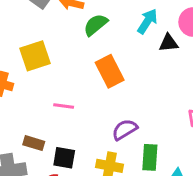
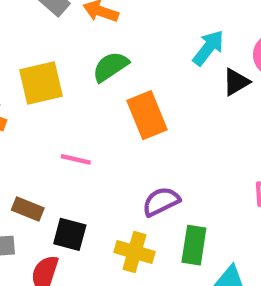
green semicircle: (96, 25) -> (110, 67), moved
black triangle: (169, 43) -> (236, 82), turned -30

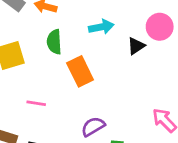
cyan arrow: (208, 48) -> (101, 27), moved, turned 45
green semicircle: (110, 67) -> (54, 42), turned -55

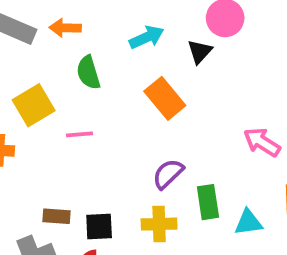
orange rectangle: (80, 71) -> (165, 98), moved
pink line: (36, 103) -> (79, 134), moved

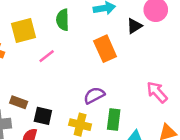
pink line: (79, 134) -> (47, 56), turned -49

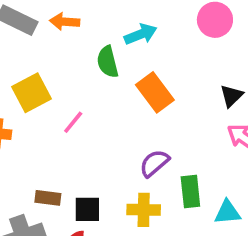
green semicircle: (63, 20) -> (108, 62), moved
black triangle: (134, 26) -> (231, 96), moved

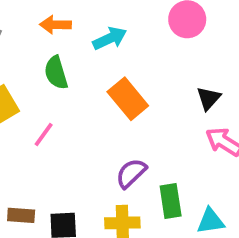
orange arrow: (65, 22) -> (55, 25), moved
green semicircle: (108, 62) -> (56, 73), moved

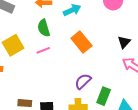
pink line: (44, 134) -> (43, 50), moved, turned 32
green rectangle: (171, 201) -> (104, 96), turned 30

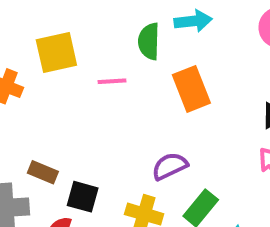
green semicircle: (44, 28) -> (149, 41), moved

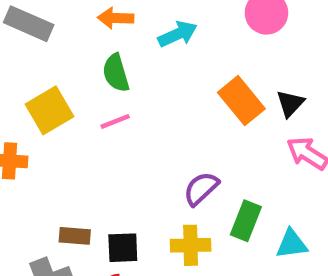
green semicircle: (149, 41) -> (116, 73), moved
orange rectangle: (191, 89) -> (241, 101), moved

